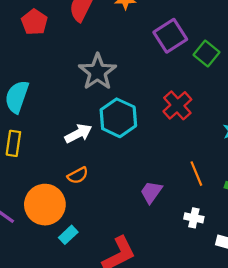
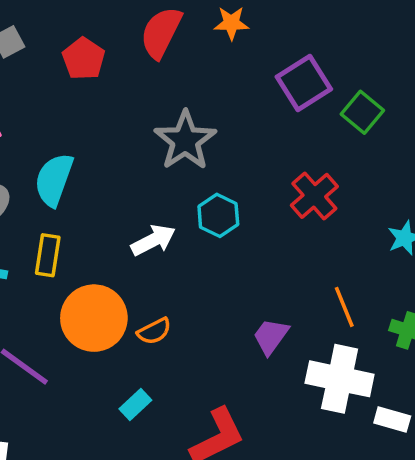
cyan hexagon: (118, 118) -> (218, 215), size x0.7
orange semicircle: (78, 175) -> (154, 331), moved
orange circle: (45, 205) -> (94, 318), moved
white cross: (194, 218) -> (340, 379), size x2.0

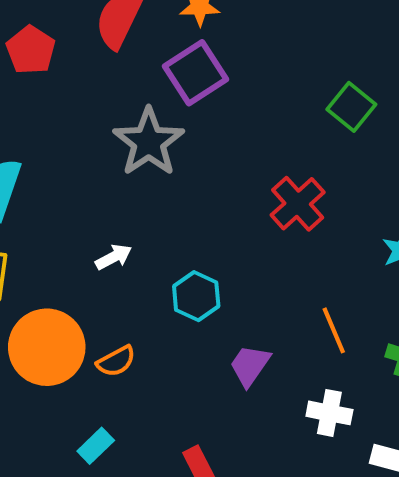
purple square: (304, 83) -> (195, 73), moved
cyan hexagon: (218, 215) -> (196, 296), moved
white arrow: (153, 240) -> (114, 257), size x0.7
white cross: (340, 379) -> (329, 413), size x0.6

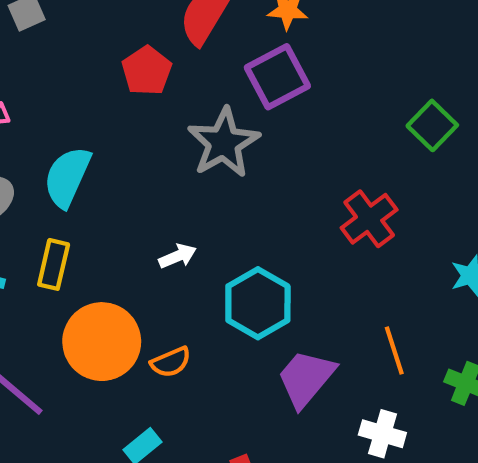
red pentagon: (31, 50) -> (147, 71), moved
cyan hexagon: (196, 296) -> (258, 303), size x1.4
purple trapezoid: (250, 365) -> (306, 378), size x1.4

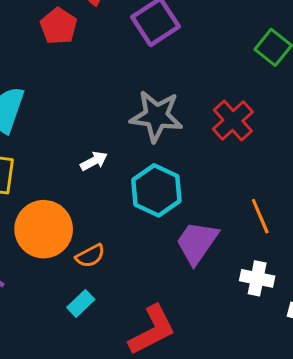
gray star: (224, 143) -> (156, 116), moved, turned -30
orange semicircle: (171, 362) -> (90, 256), moved

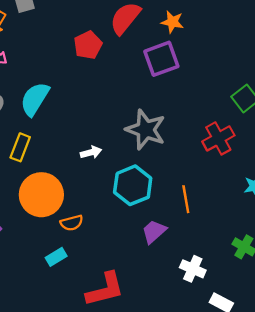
red cross: (233, 120) -> (218, 138), moved
orange line: (260, 216) -> (186, 199), moved
purple trapezoid: (197, 243) -> (154, 231), size x0.7

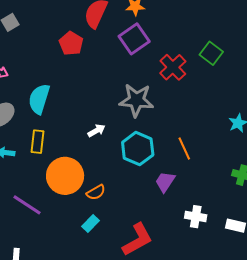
red cross: (218, 138) -> (173, 67), moved
white cross: (193, 269) -> (196, 217), moved

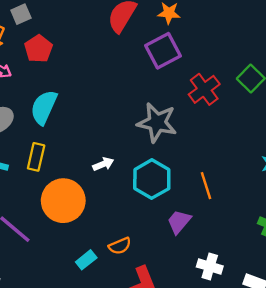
red pentagon: (71, 43) -> (38, 49), moved
white arrow: (97, 131) -> (103, 164), moved
orange semicircle: (96, 192) -> (120, 246), moved

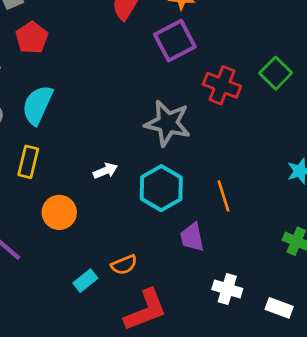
red cross: (204, 89) -> (222, 85), turned -32
orange circle: (63, 201) -> (59, 212), size x0.7
purple trapezoid: (179, 222) -> (192, 237), turned -52

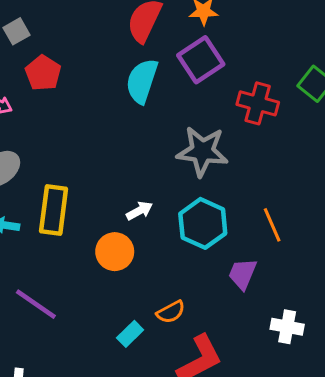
cyan semicircle: (38, 105) -> (142, 81), moved
yellow rectangle: (28, 162) -> (54, 210), size x1.4
orange circle: (59, 212) -> (115, 252), moved
purple trapezoid: (192, 237) -> (243, 274), turned 40

